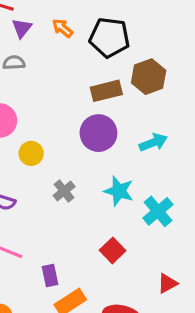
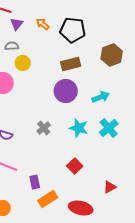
brown hexagon: (149, 77) -> (112, 55), moved
yellow circle: (31, 153) -> (23, 63), moved
cyan cross: (158, 211) -> (109, 128), moved

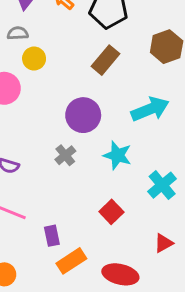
brown rectangle: (71, 64) -> (106, 60), turned -36
purple circle: (66, 91) -> (83, 115), moved
cyan arrow: (101, 97) -> (150, 109), size x1.4
cyan cross: (109, 128) -> (162, 185), moved

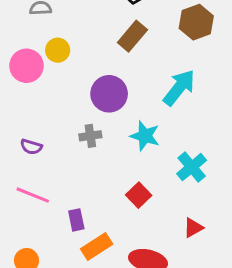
yellow circle: (34, 59) -> (58, 50), moved
cyan arrow: (150, 109) -> (179, 88), turned -30
gray cross: (65, 155) -> (90, 136), turned 30

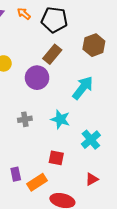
purple circle: (109, 94) -> (37, 78), moved
red square: (139, 195) -> (56, 158), turned -35
orange rectangle: (97, 246) -> (37, 182), moved

